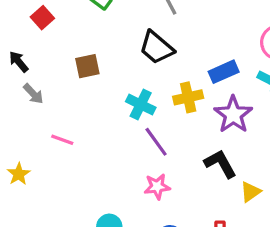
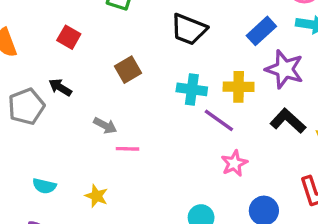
gray arrow: (33, 94) -> (105, 126), moved
yellow cross: (188, 97) -> (239, 87), moved, turned 32

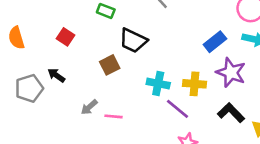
black trapezoid: (189, 29) -> (133, 41), moved
gray arrow: (105, 126) -> (89, 107), turned 108
pink line: (127, 149) -> (113, 116), moved

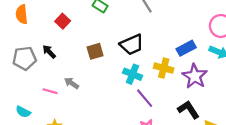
black trapezoid: (133, 41) -> (132, 45), moved, turned -60
yellow cross: (194, 84) -> (164, 68), moved
gray arrow: (89, 107) -> (72, 83), turned 64
pink line: (113, 116) -> (50, 91), moved

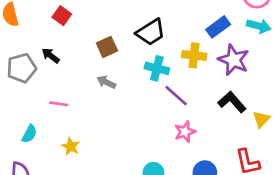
gray arrow: (72, 83) -> (106, 82), moved
cyan semicircle: (23, 112) -> (29, 134), turned -80

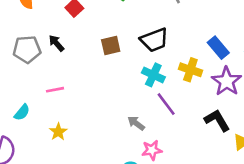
blue rectangle: (218, 27) -> (218, 48), turned 75
gray arrow: (106, 82) -> (136, 123), moved
pink line: (59, 104) -> (55, 90), turned -30
pink star: (185, 132) -> (152, 150), moved

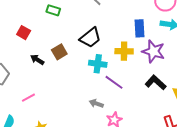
black arrow: (56, 43) -> (37, 60), moved
blue rectangle: (218, 48) -> (139, 28), turned 54

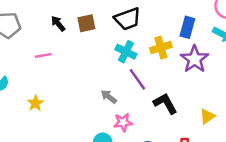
yellow cross: (124, 51) -> (161, 48), turned -36
black L-shape: (156, 82) -> (165, 103), moved
pink line: (28, 98) -> (43, 55), moved

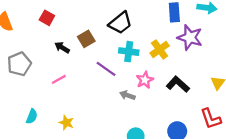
yellow cross: (161, 48) -> (160, 49), moved
purple line: (137, 79) -> (106, 69), moved
pink star: (123, 122) -> (145, 80), moved

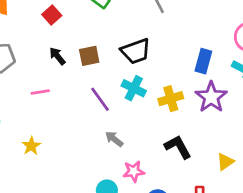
pink star: (145, 80) -> (134, 171), moved

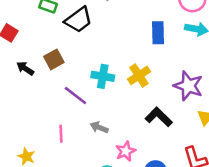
black trapezoid: (136, 51) -> (78, 20), moved
pink line: (40, 92) -> (61, 134), moved, turned -66
purple star: (211, 97) -> (188, 86), moved

